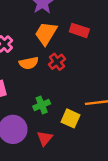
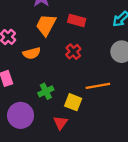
red cross: (57, 62) -> (73, 52), moved
red triangle: (45, 138) -> (60, 123), moved

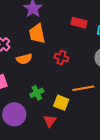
red rectangle: (77, 20) -> (79, 23), moved
orange trapezoid: (46, 25) -> (37, 34), turned -40
red cross: (73, 52) -> (61, 58), turned -32

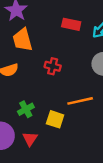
red triangle: (50, 121) -> (30, 139), moved

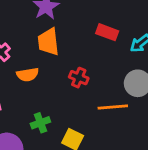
orange line: (80, 101) -> (113, 107), moved

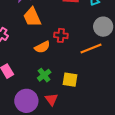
orange semicircle: (28, 75) -> (42, 47), moved

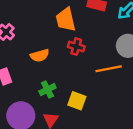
orange trapezoid: (32, 17) -> (66, 20), moved
orange semicircle: (42, 47) -> (40, 55), moved

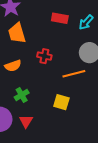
orange trapezoid: (66, 20) -> (17, 33), moved
yellow square: (77, 101) -> (61, 102), moved

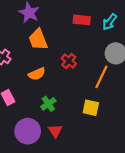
red cross: (44, 56) -> (69, 61), turned 32
orange line: (74, 74) -> (101, 77), turned -45

